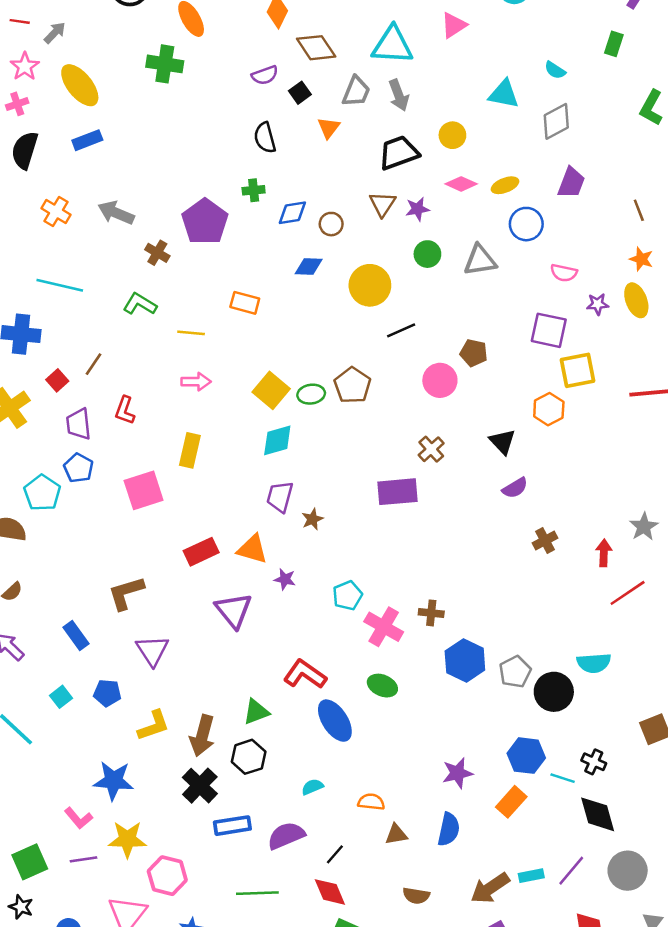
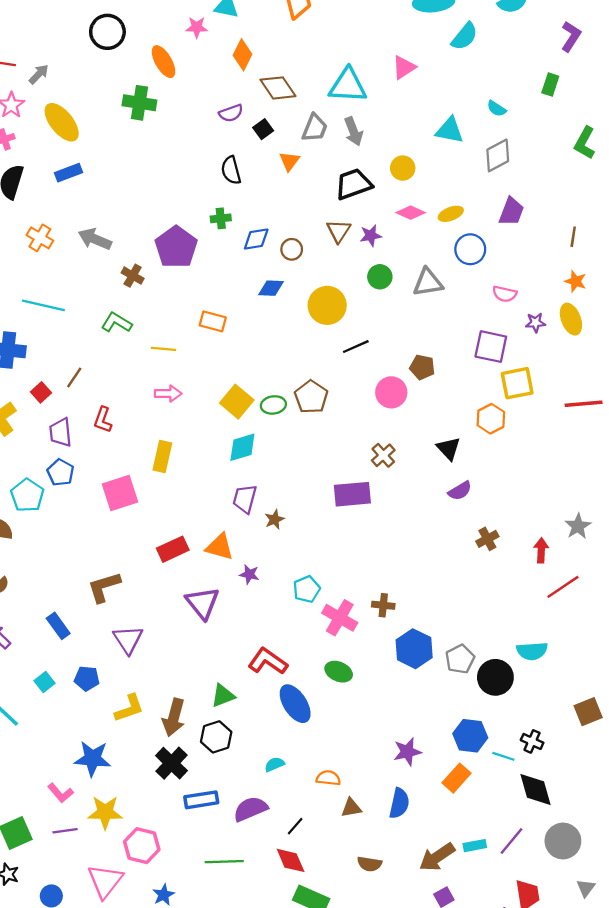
brown line: (639, 210) -> (573, 237), turned 30

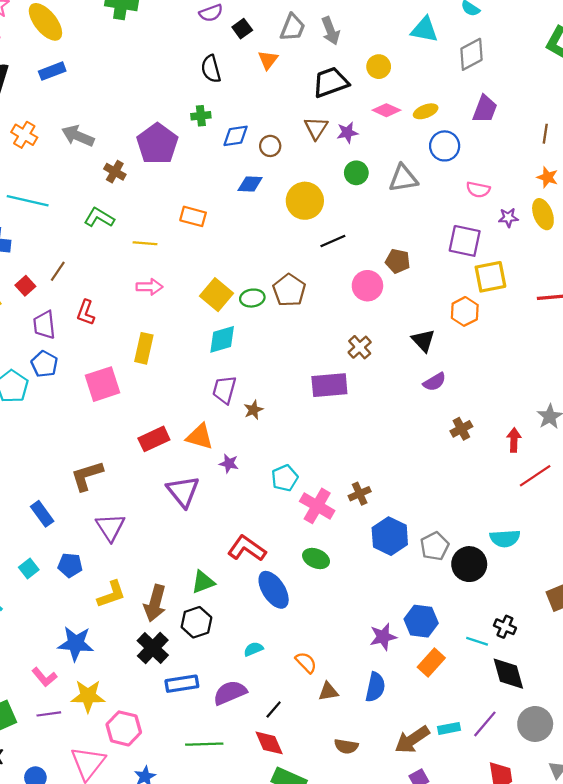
brown cross: (383, 605) -> (360, 494), turned -30
blue hexagon: (470, 736) -> (421, 621), moved
orange semicircle: (328, 778) -> (306, 662), turned 40

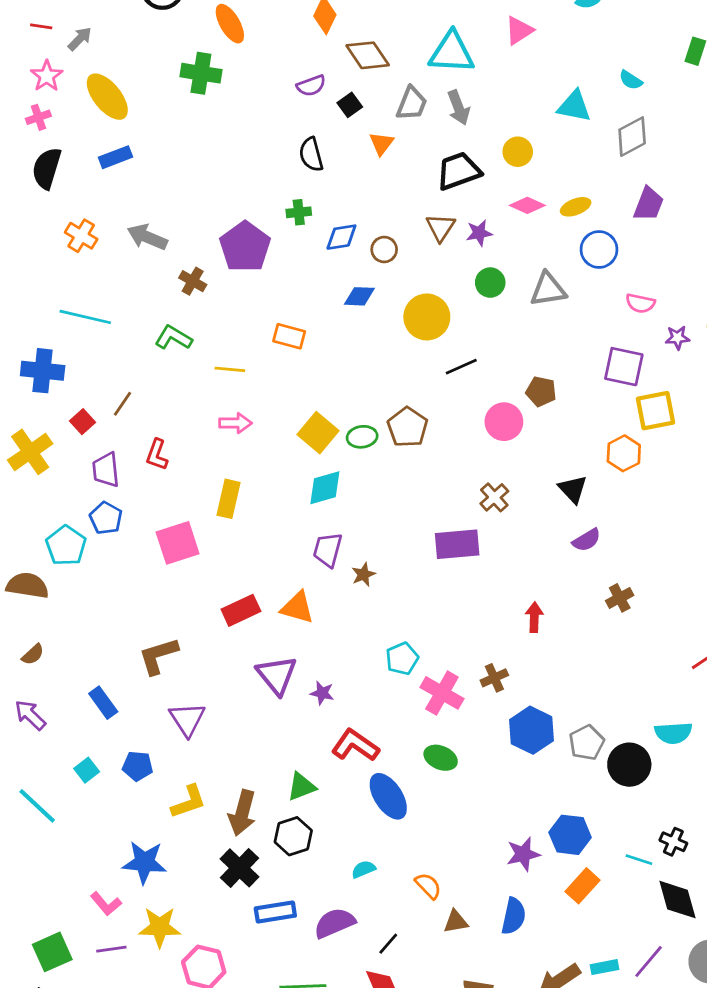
red arrow: (514, 440) -> (534, 617), moved
purple star: (229, 463) -> (322, 693), moved

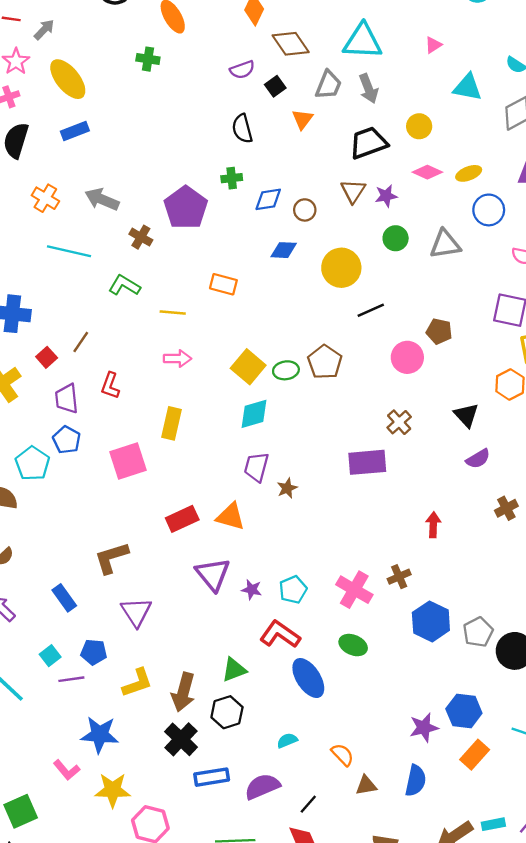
pink triangle: (519, 30) -> (433, 45), moved, size x0.7
green cross: (201, 73) -> (148, 59), size x0.7
cyan line: (85, 317) -> (69, 251), moved
cyan pentagon: (402, 659) -> (293, 590), moved
purple line: (111, 949) -> (71, 679), moved

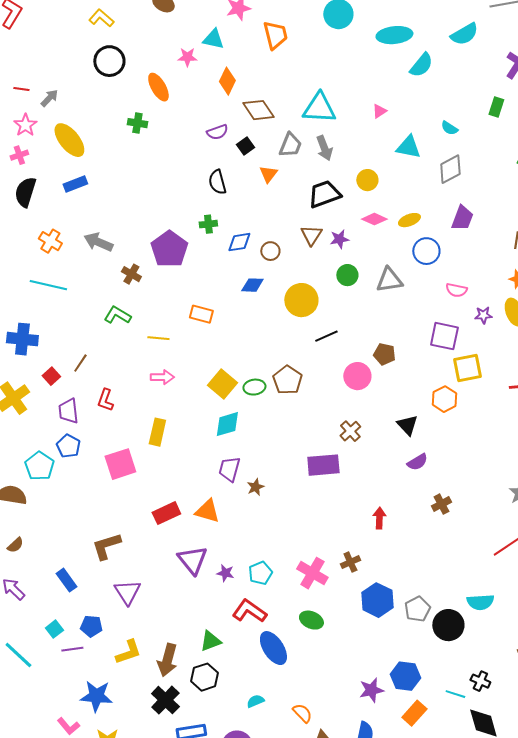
cyan line: (69, 251) -> (48, 285), moved

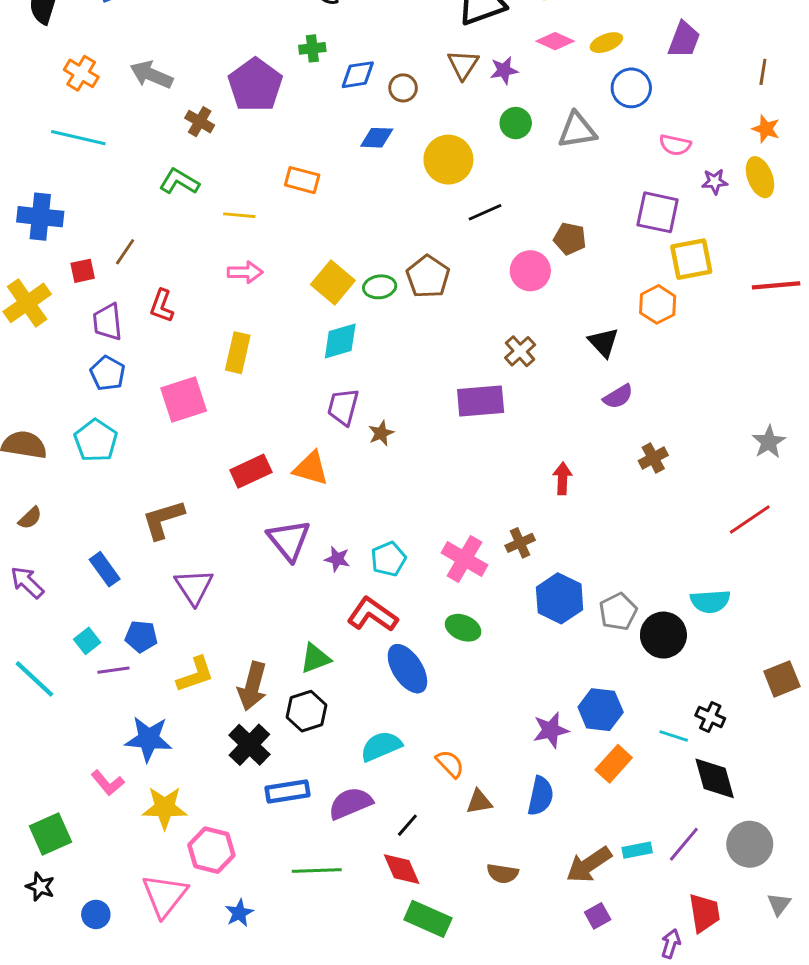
red square: (51, 376) -> (83, 271), turned 30
cyan pentagon: (39, 466) -> (96, 440), moved
cyan semicircle: (255, 701) -> (381, 746), size x1.6

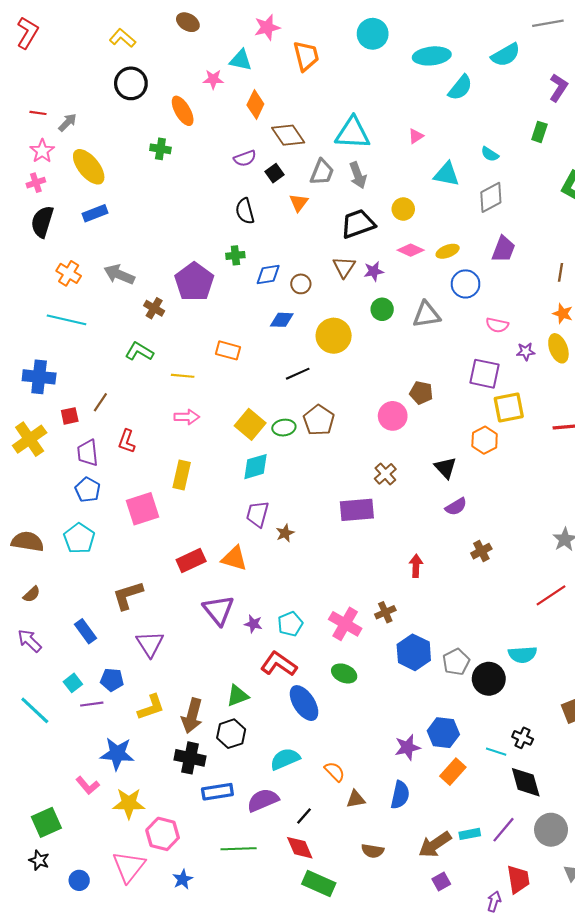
black line: (485, 212) -> (298, 374), moved
black cross: (249, 745) -> (190, 758), turned -32

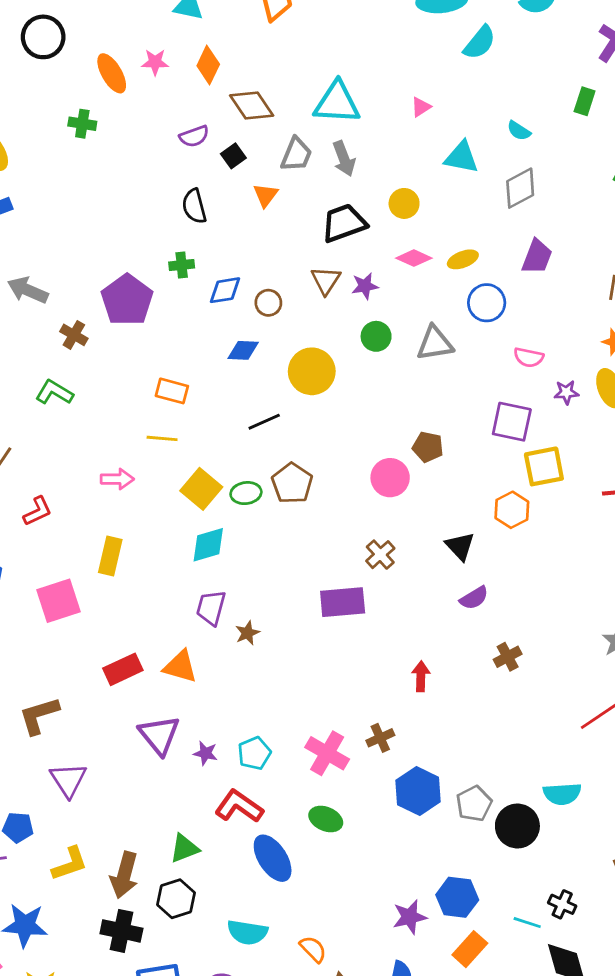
pink star: (213, 79) -> (155, 62), moved
yellow line: (183, 376) -> (162, 438), moved
red L-shape: (127, 441) -> (38, 511), turned -135
cyan semicircle: (285, 759) -> (247, 932), turned -148

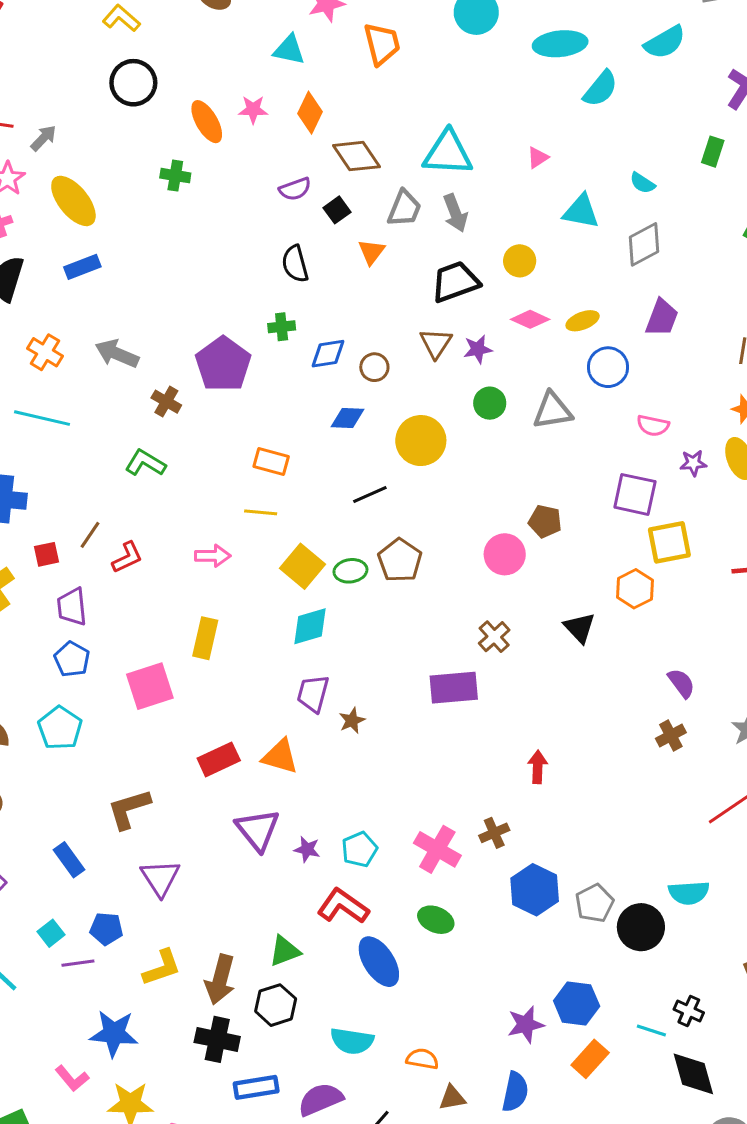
red L-shape: (38, 511) -> (127, 557), moved
purple semicircle: (474, 598) -> (681, 683), moved, turned -96
brown cross: (508, 657) -> (671, 736), moved
orange semicircle: (313, 949) -> (422, 1059), turned -36

